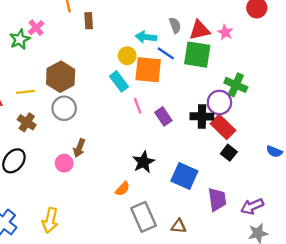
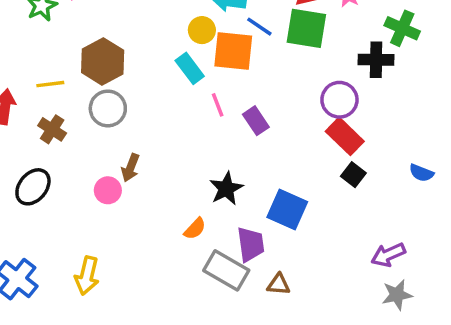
green cross: (236, 85) -> (402, 28), moved
black cross: (202, 116) -> (376, 60), moved
purple trapezoid: (217, 199) -> (251, 244), moved
gray rectangle: (144, 217) -> (226, 270), turned -36

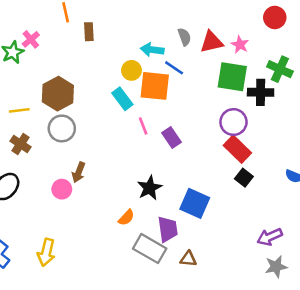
green square: (306, 28) -> (232, 77), moved

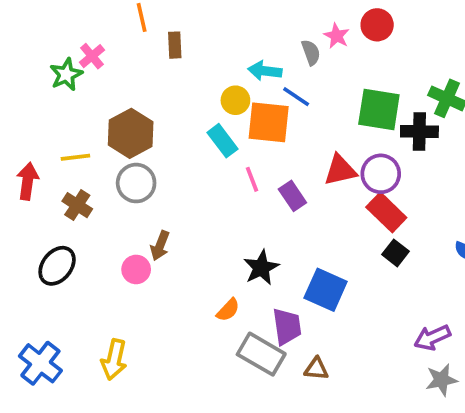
red circle: (275, 17) -> (377, 25), moved
red triangle: (212, 42) -> (340, 170), moved
pink star: (240, 45) -> (337, 36), moved

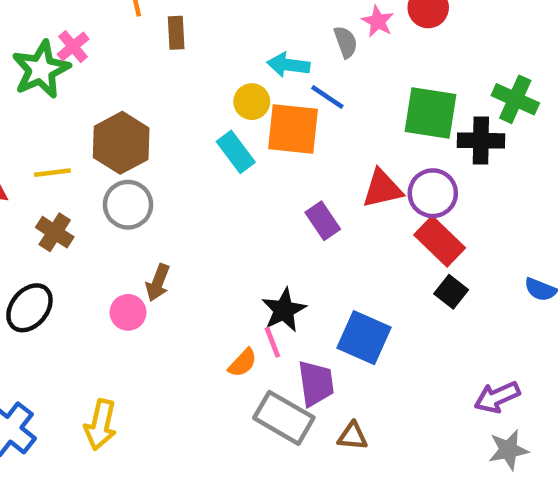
green star: (66, 74) -> (41, 69), size x1.4
pink line: (252, 179) -> (272, 342), moved

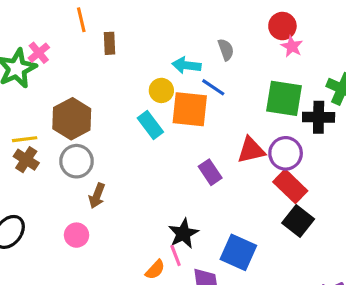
pink star: (378, 21) -> (292, 46), moved
brown cross: (55, 232) -> (26, 160), moved
brown arrow: (158, 283) -> (97, 196), moved
black square: (451, 292) -> (298, 221), size x1.4

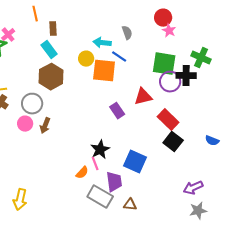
brown hexagon: (72, 119) -> (51, 77), moved
cyan rectangle: (150, 125) -> (49, 50), moved
purple circle: (286, 153) -> (170, 82), moved
pink circle: (77, 235) -> (25, 124), moved

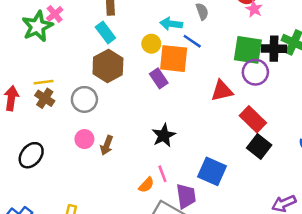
black cross: (186, 76) -> (274, 49), moved
purple rectangle: (117, 111) -> (159, 78), moved
pink circle: (25, 124) -> (84, 139), moved
brown arrow: (45, 126) -> (107, 145), moved
black star: (100, 150) -> (164, 135), moved

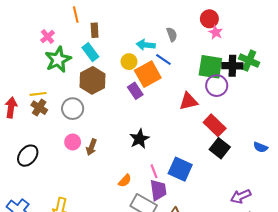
green star: (37, 26) -> (58, 60), moved
orange square: (174, 59) -> (148, 74), turned -35
pink line: (162, 174) -> (154, 171), moved

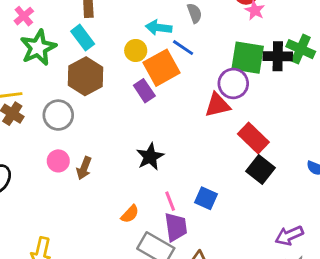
purple circle: (217, 86) -> (233, 83), moved
blue square: (180, 169) -> (206, 198), size x0.7

